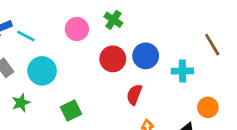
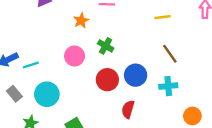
cyan line: (26, 36) -> (31, 65), turned -42
brown line: (212, 45) -> (170, 54), moved

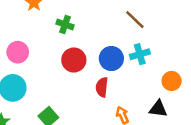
pink circle: (75, 56) -> (18, 52), moved
blue circle: (136, 75) -> (111, 59), moved

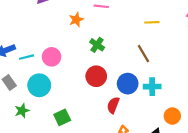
brown line: (135, 20) -> (143, 54), moved

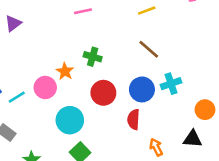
orange star: (76, 20) -> (65, 71), moved
cyan circle: (39, 85) -> (70, 120), moved

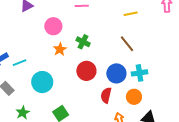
pink circle: (45, 87) -> (53, 26), moved
orange circle: (205, 110) -> (134, 97), moved
cyan circle: (70, 120) -> (42, 82), moved

